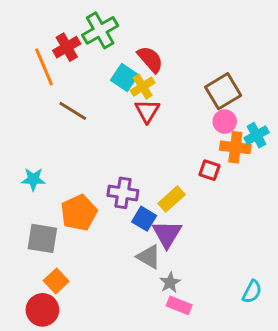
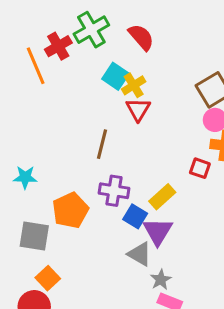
red semicircle: (150, 59) -> (141, 37), moved
brown line: (73, 111) -> (102, 144), moved, turned 72

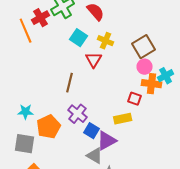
yellow cross: (134, 85) -> (106, 41), moved, turned -35
cyan star: (25, 177) -> (26, 112), moved
purple cross: (114, 191) -> (78, 114), turned 30
yellow rectangle: (162, 197) -> (123, 119), moved, turned 30
purple triangle: (158, 231) -> (107, 141), turned 30

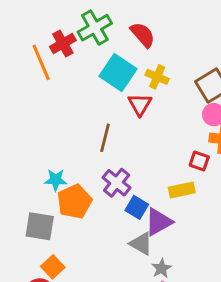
cyan square: (79, 38) -> (118, 73), size x1.4
cyan star: (26, 112) -> (56, 180), moved

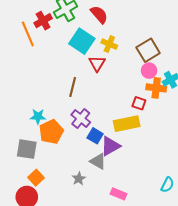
yellow rectangle: (182, 190) -> (127, 124), size x1.4
gray star: (161, 268) -> (79, 179), moved

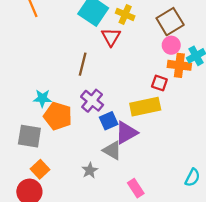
orange pentagon: (51, 132) -> (58, 116), turned -30
blue square: (95, 136) -> (109, 121), turned 35
pink rectangle: (118, 194) -> (136, 188), turned 35

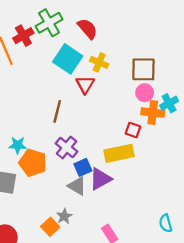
brown square: (170, 22) -> (143, 69), turned 32
gray triangle: (112, 150) -> (77, 186), moved
orange square: (40, 169) -> (50, 227), moved
cyan semicircle: (192, 177) -> (166, 223), turned 138

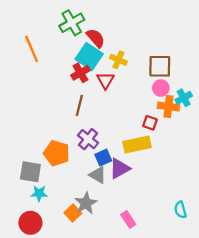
red semicircle: (88, 29) -> (96, 38), moved
red cross: (23, 36) -> (80, 73), moved
cyan star: (18, 145) -> (39, 193), moved
gray star: (64, 216) -> (86, 203), size x1.5

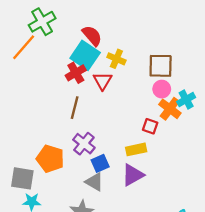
green cross: (72, 23) -> (42, 22), moved
orange line: (32, 49) -> (24, 47), turned 64
orange cross: (168, 107) -> (170, 109), turned 30
yellow rectangle: (137, 145) -> (136, 149), size x0.7
purple triangle: (120, 168) -> (133, 175), moved

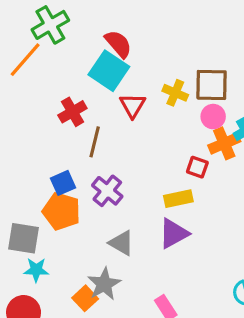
yellow cross: (116, 59) -> (175, 93), moved
red cross: (76, 73) -> (72, 112), moved
orange cross: (170, 109) -> (224, 143), turned 30
blue square: (100, 163) -> (63, 183), moved

